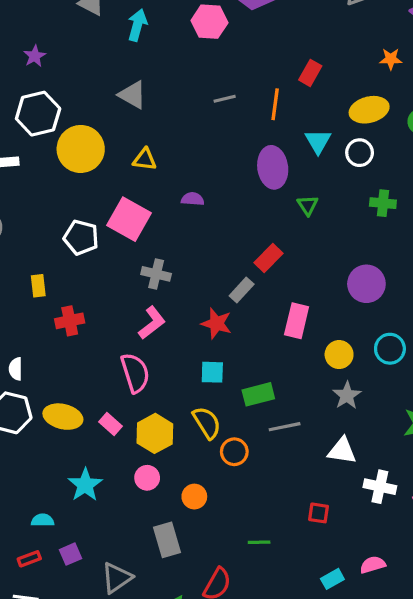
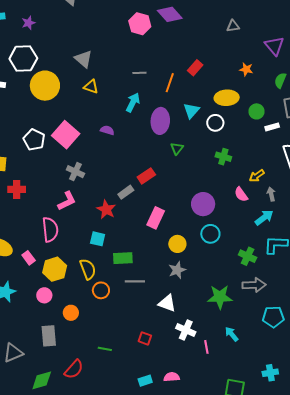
cyan arrow: (137, 25) -> (133, 102), moved
yellow triangle: (145, 159) -> (91, 87), moved
cyan circle: (390, 349) -> (210, 234), moved

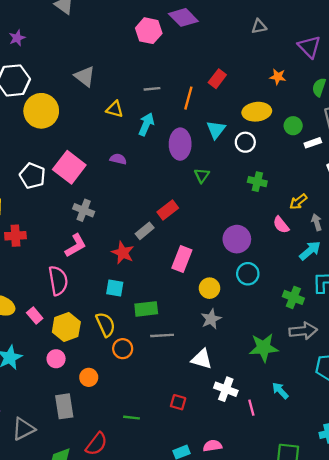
yellow triangle: (91, 87) -> (115, 109), moved

